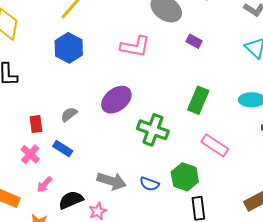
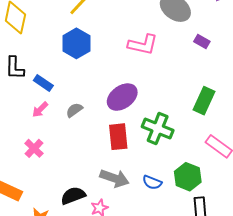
red rectangle: (36, 124) -> (118, 137), moved, size x1.5
blue rectangle: (63, 149) -> (43, 83), moved
pink arrow: (44, 184) -> (40, 110), moved

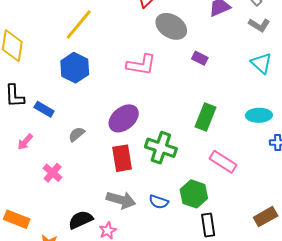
pink arrow: (40, 110) -> (25, 142), moved
pink cross: (34, 148) -> (53, 173), moved

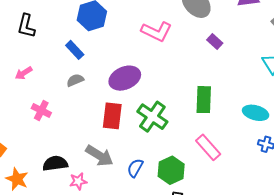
blue rectangle: (44, 109) -> (75, 50), moved
green rectangle: (206, 117) -> (204, 100), turned -36
pink cross: (53, 173) -> (41, 110), turned -30
blue semicircle: (159, 202) -> (135, 168), turned 84

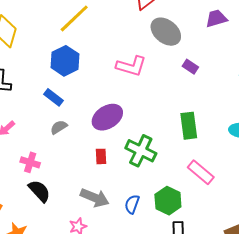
red rectangle: (112, 116) -> (101, 156), size x0.6
black semicircle: (55, 163) -> (39, 191), moved, turned 65

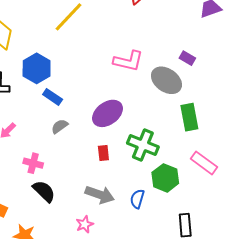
gray ellipse: (166, 32) -> (166, 80), moved
blue hexagon: (65, 61) -> (37, 68), moved
green hexagon: (168, 201) -> (165, 178), moved

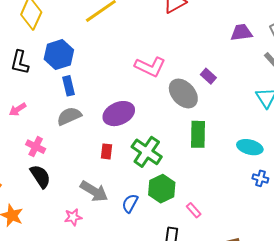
blue rectangle: (53, 97) -> (68, 86), turned 30
gray semicircle: (60, 126) -> (69, 116), size x1.4
pink rectangle: (204, 163) -> (194, 210), moved, size x0.6

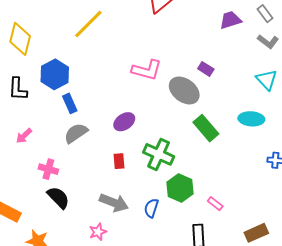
purple ellipse: (119, 114) -> (124, 122), size x0.7
green rectangle: (198, 134) -> (206, 128), turned -32
cyan ellipse: (250, 147) -> (251, 119), moved

